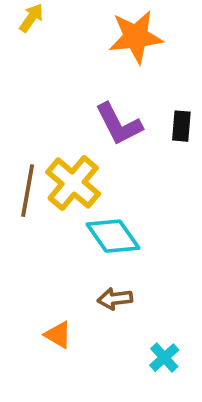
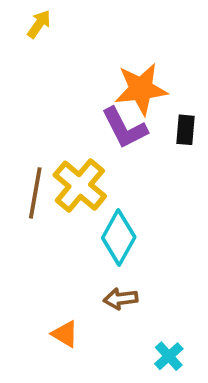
orange star: (136, 37) -> (141, 89), moved
cyan diamond: (113, 236) -> (119, 237), turned 64

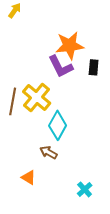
brown arrow: (121, 299) -> (49, 152), moved, turned 36

